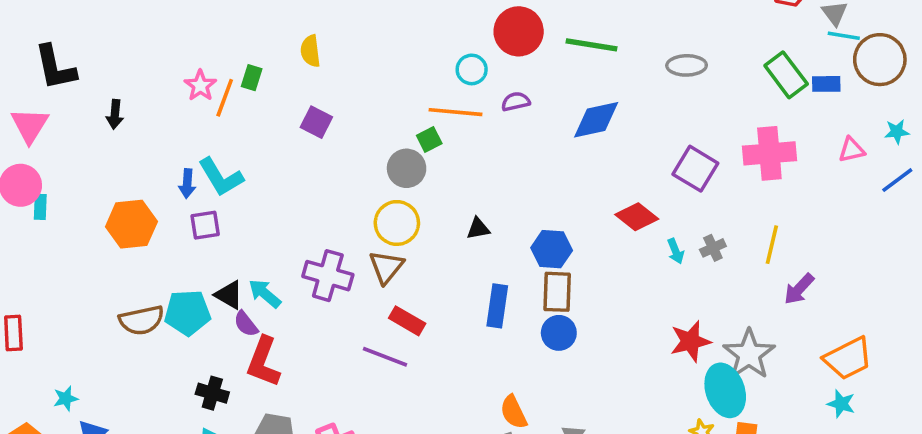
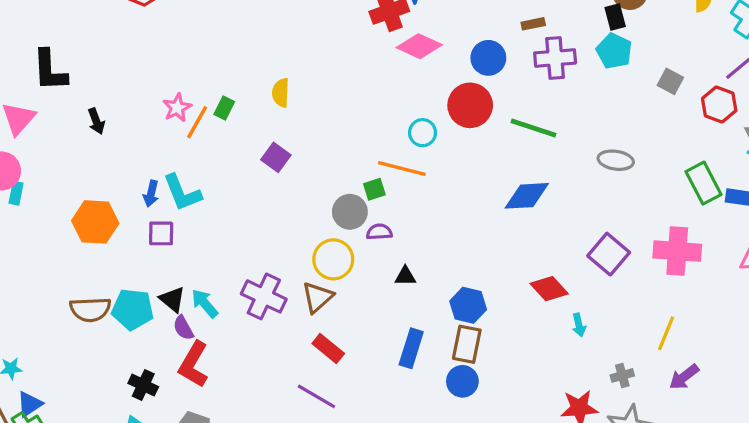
purple semicircle: (516, 102) -> (379, 232), moved
black arrow: (115, 114) -> (96, 121), turned -35
gray cross: (713, 248) -> (622, 375), moved
purple line: (385, 357) -> (316, 396), moved

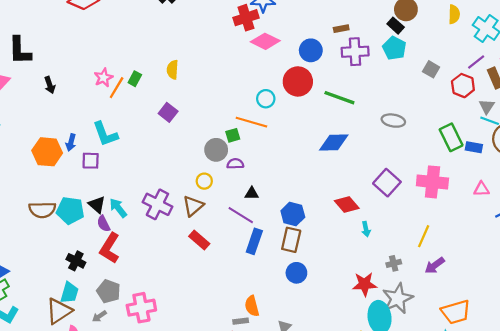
black rectangle: (615, 17) -> (396, 26), turned -35
blue arrow: (151, 194) -> (71, 142), moved
yellow circle: (333, 259) -> (204, 181), size x0.6
blue circle: (462, 381) -> (296, 273), moved
purple line: (316, 396) -> (241, 215), moved

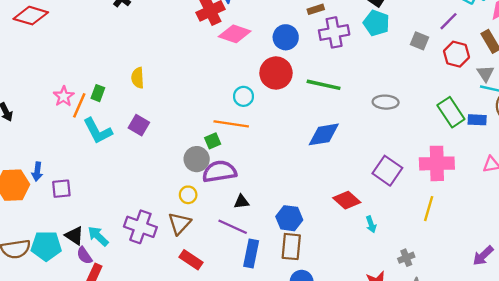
purple line: (476, 62) -> (449, 21), moved
cyan L-shape: (105, 134) -> (98, 131), moved
purple semicircle: (235, 164) -> (219, 172), size x1.8
yellow line: (424, 236) -> (429, 209), moved
purple arrow: (435, 265) -> (483, 256), moved

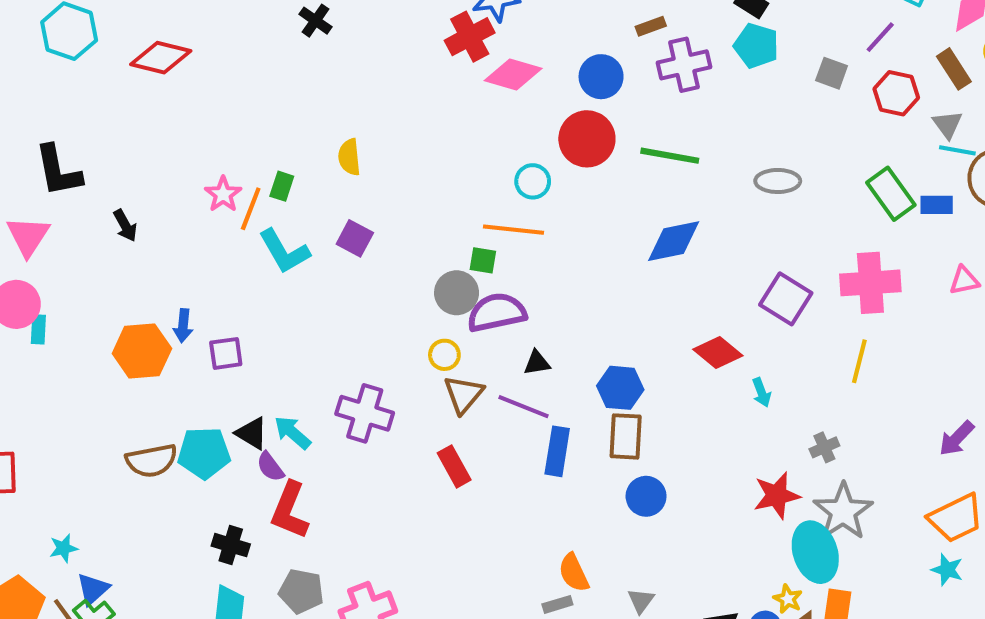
green square: (213, 141) -> (483, 260), turned 35
brown triangle: (179, 223) -> (463, 394), moved
red rectangle: (191, 260) -> (454, 466), turned 30

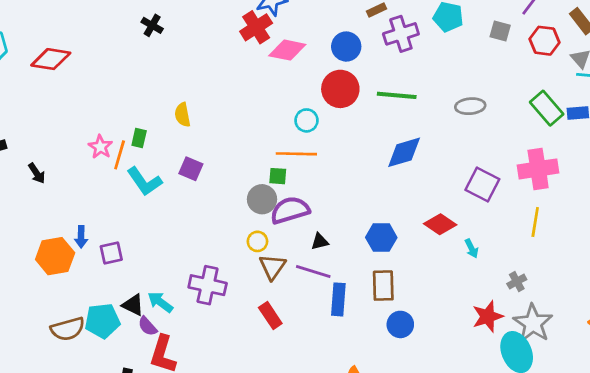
blue hexagon: (620, 388) -> (381, 237), moved

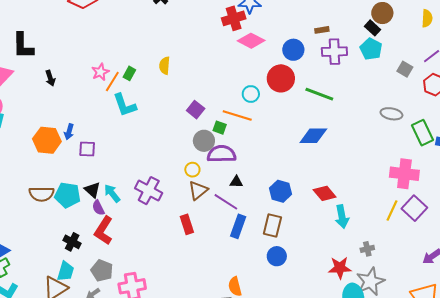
gray ellipse: (470, 106) -> (391, 114), moved
purple square: (191, 169) -> (196, 110), moved
purple square: (482, 184) -> (414, 208), moved
cyan arrow: (472, 248) -> (342, 217), size x1.6

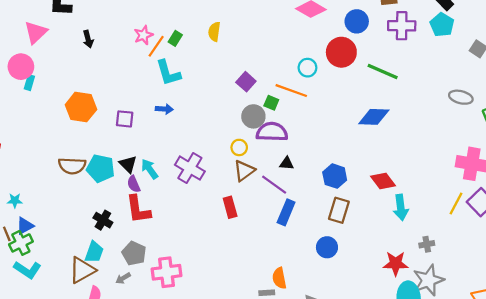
blue arrow: (69, 132) -> (164, 109), moved, turned -105
brown rectangle: (272, 225) -> (339, 210), moved
red L-shape: (104, 231) -> (138, 209), turned -44

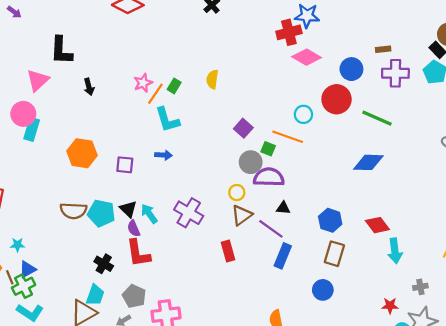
cyan rectangle: (29, 83) -> (32, 129), size x1.5
red star: (396, 263) -> (390, 306), size x0.7

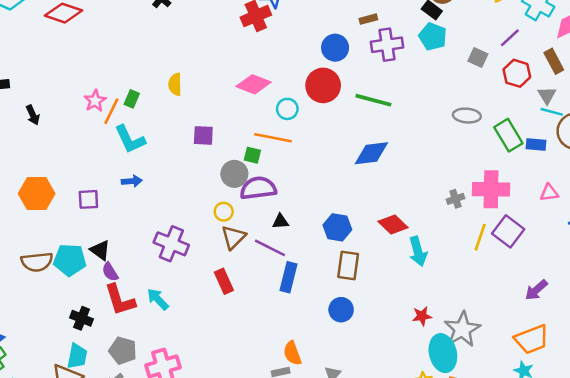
pink diamond: (307, 57) -> (254, 84), moved
purple square: (243, 128) -> (203, 135), moved, turned -30
cyan arrow: (149, 214) -> (158, 299), moved
gray cross: (420, 287) -> (455, 199), moved

